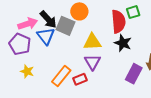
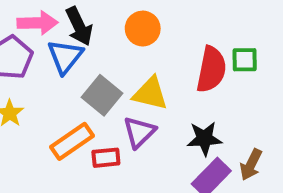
gray square: (65, 26) -> (102, 95), moved
black star: (123, 43) -> (204, 139), moved, turned 30

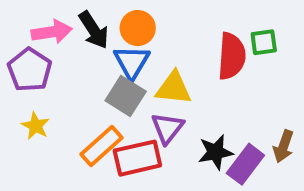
orange circle: (143, 29) -> (138, 28), moved
blue triangle: (65, 56) -> (132, 62), moved
black star: (204, 139) -> (215, 152), moved
red rectangle: (106, 158) -> (137, 158), size x1.6

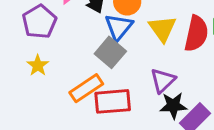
yellow triangle: (174, 88) -> (163, 29), moved, turned 40
purple triangle: (168, 128) -> (163, 81), moved

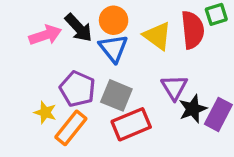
purple pentagon: (39, 22) -> (77, 89), moved
gray square: (110, 52) -> (116, 95), moved
orange rectangle: (86, 88) -> (71, 128), moved

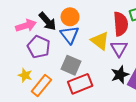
yellow triangle: (157, 36) -> (100, 41), moved
purple triangle: (174, 87) -> (119, 48), moved
purple pentagon: (77, 89) -> (39, 47), moved

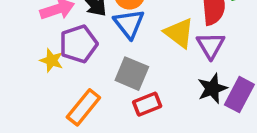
purple pentagon: (39, 47) -> (78, 44), turned 30
yellow star: (25, 75) -> (52, 60), moved
red rectangle: (80, 84) -> (147, 104), size x0.7

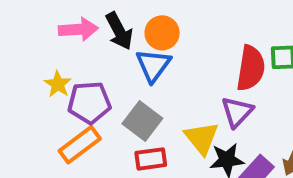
yellow triangle: (179, 33) -> (201, 138), moved
purple pentagon: (78, 44) -> (89, 103), moved

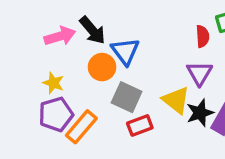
orange circle: (162, 33) -> (102, 67), moved
red semicircle: (251, 68) -> (203, 36), size x0.6
purple pentagon: (89, 103) -> (56, 114), moved

